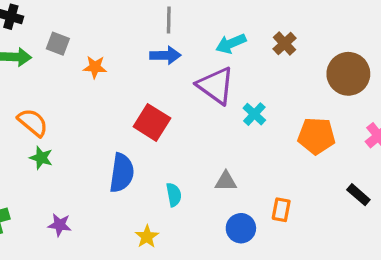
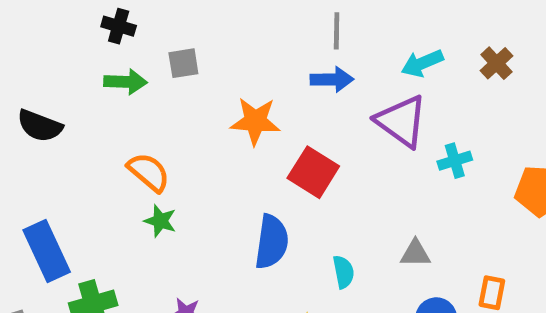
gray square: (58, 44) -> (183, 63), turned -30
orange star: (95, 67) -> (255, 121), moved, size x1.5
cyan cross: (254, 114) -> (455, 161), turned 30

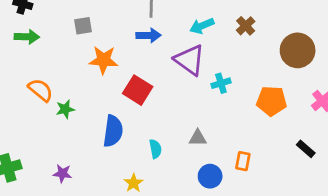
gray square: (183, 63) -> (83, 26), moved
green star: (160, 221) -> (65, 109), moved, turned -30

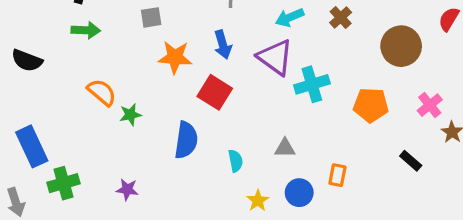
blue arrow: (149, 35) -> (223, 45), moved, turned 75
cyan cross: (221, 83) -> (312, 84), size x1.5
yellow star: (134, 183) -> (258, 201), moved

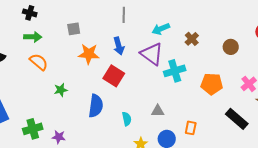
brown cross: (341, 17) -> (192, 39), moved
brown circle: (401, 46) -> (231, 47), size x0.6
orange semicircle: (102, 92) -> (39, 62), moved
black rectangle: (411, 161) -> (237, 119), size x1.6
green cross: (64, 183) -> (33, 129), moved

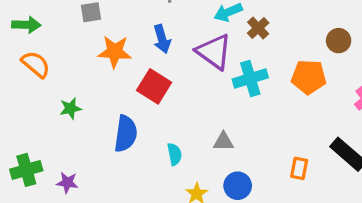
brown cross: (192, 39) -> (258, 28), moved
orange pentagon: (212, 84) -> (309, 77), moved
orange rectangle: (191, 128) -> (299, 168), moved

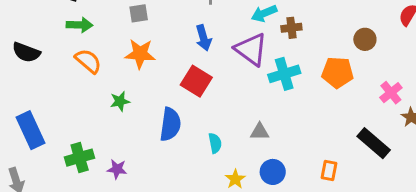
brown cross: (258, 28) -> (291, 28), turned 36
orange star: (115, 52) -> (140, 54), moved
orange rectangle: (299, 168) -> (329, 171), moved

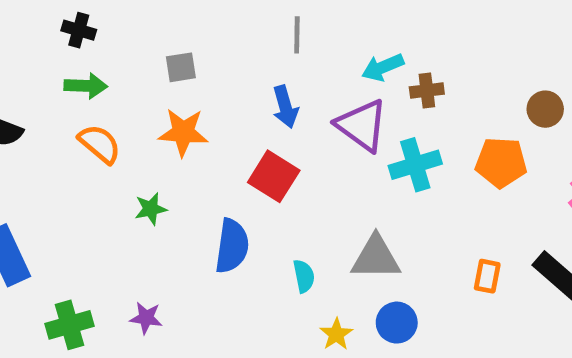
gray triangle: (260, 132) -> (376, 258), size x1.6
green cross: (80, 158) -> (69, 325), moved
orange rectangle: (329, 171) -> (487, 276), moved

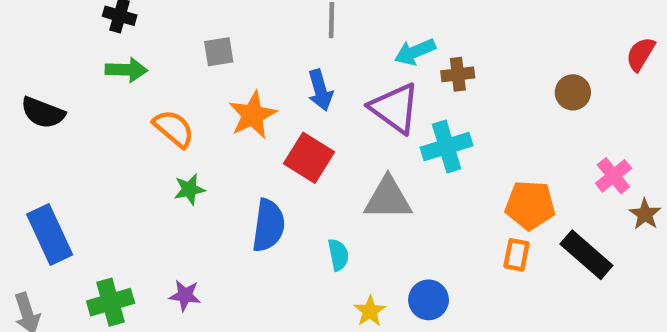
orange star: (183, 132) -> (253, 115), moved, turned -30
orange semicircle: (100, 144) -> (174, 128), moved
orange pentagon: (501, 162) -> (530, 205), moved
gray triangle: (376, 258) -> (388, 198), moved

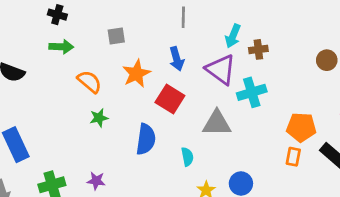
cyan arrow: (415, 52) -> (233, 36), turned -45

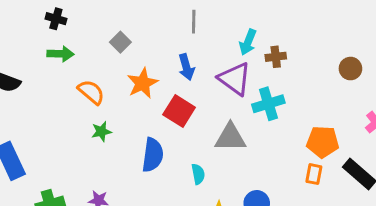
gray square: (116, 36) -> (120, 42), turned -36

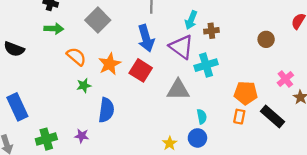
gray square: (120, 42) -> (98, 20), size x1.6
blue arrow: (186, 67) -> (146, 38), size x1.4
orange star: (142, 83) -> (110, 64), moved
blue semicircle: (153, 155) -> (106, 110), moved
cyan semicircle: (198, 174) -> (202, 117), moved

